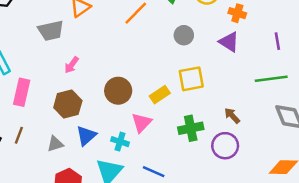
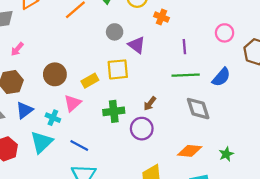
purple line: (277, 41) -> (184, 47), moved
purple triangle: (229, 42) -> (137, 45), moved
brown arrow: (232, 116) -> (150, 104), turned -104

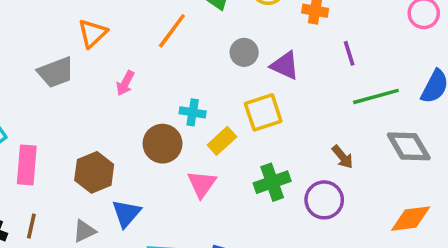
purple line: (184, 47) -> (349, 53), moved
pink arrow: (17, 49) -> (125, 83), moved
brown arrow: (150, 104) -> (343, 157), moved, turned -64
cyan cross: (53, 118) -> (193, 112), moved

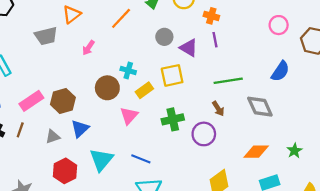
purple line: (349, 53) -> (215, 40), moved
green line: (376, 96) -> (228, 81), moved
pink rectangle: (27, 165) -> (31, 101), moved, turned 45

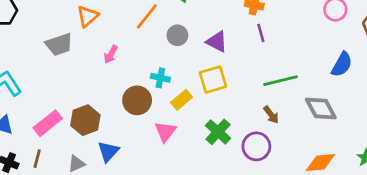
gray circle: (164, 37) -> (177, 35), moved
purple triangle: (189, 48) -> (217, 42), moved
green cross: (173, 119) -> (218, 132), turned -30

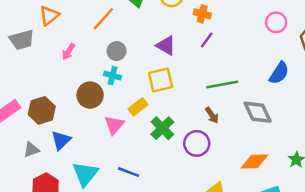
purple line: (261, 33) -> (207, 40), turned 49
gray circle: (177, 35) -> (117, 51), moved
yellow rectangle: (182, 100) -> (138, 107), moved

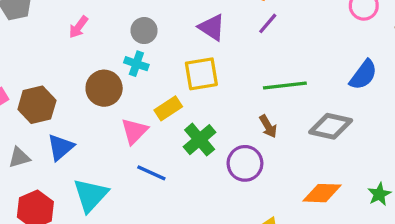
gray diamond: (258, 112) -> (331, 126), turned -56
blue line: (128, 172) -> (151, 173), moved

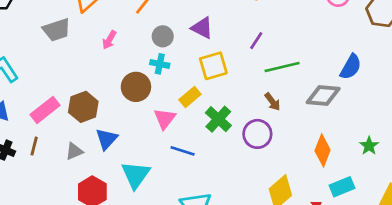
purple line: (268, 23) -> (256, 41), moved
purple triangle: (212, 27) -> (202, 28), moved
blue semicircle: (363, 75) -> (351, 67), moved
orange diamond: (322, 193) -> (323, 150), turned -64

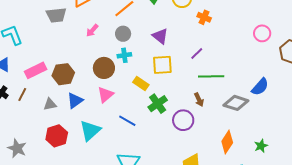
gray circle: (163, 36) -> (123, 34), moved
cyan cross: (160, 64) -> (124, 55), turned -32
yellow rectangle: (190, 97) -> (141, 83), turned 63
pink triangle: (165, 119) -> (105, 95), moved

